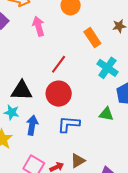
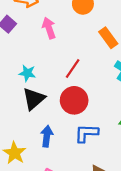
black triangle: (22, 91) -> (34, 99), turned -40
cyan star: (12, 112) -> (27, 73), moved

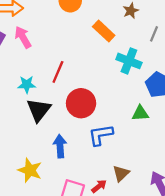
pink arrow: (49, 28) -> (23, 37), moved
red line: (73, 68) -> (58, 72), moved

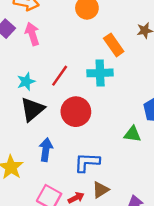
cyan cross: (129, 61) -> (100, 73), moved, turned -35
cyan star: (27, 84) -> (26, 82), turned -30
blue L-shape: (101, 135) -> (87, 162), moved

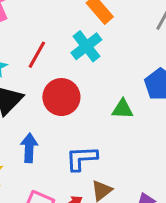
cyan cross: (100, 73) -> (86, 46), turned -30
green triangle: (132, 134) -> (123, 109), moved

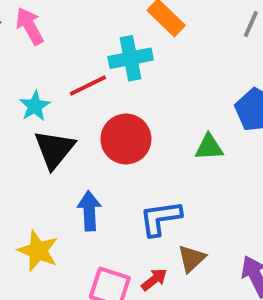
cyan cross: (86, 46) -> (131, 58), moved, turned 32
red line: (37, 55) -> (88, 86), turned 40

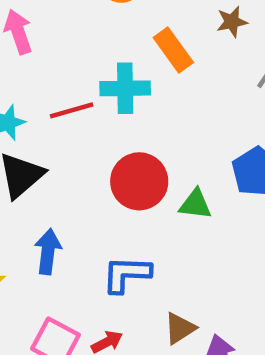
red circle: (126, 139) -> (139, 181), moved
brown triangle: (192, 259) -> (180, 328), moved

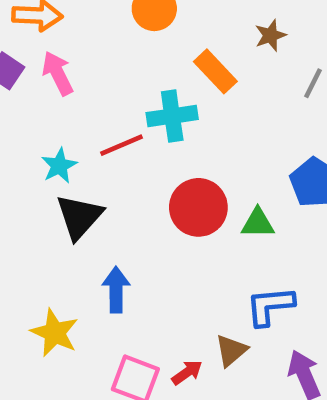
blue L-shape: (126, 274) -> (270, 306), moved
brown triangle: (180, 328) -> (231, 350), moved

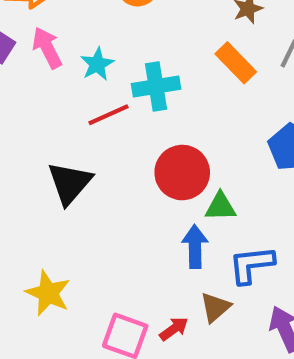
orange rectangle: (215, 71) -> (236, 63), moved
cyan star: (59, 166) -> (97, 64), moved
green triangle: (258, 223) -> (220, 207), moved
blue arrow: (116, 290) -> (195, 247), moved

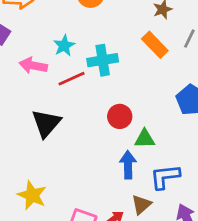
pink arrow: (47, 48) -> (33, 65), moved, turned -52
red circle: (182, 173) -> (120, 116), size x0.7

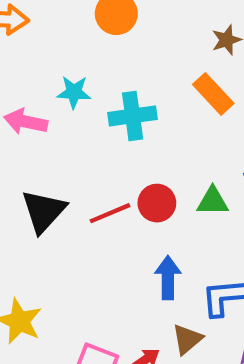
cyan star: (64, 46) -> (74, 92), turned 30
red line: (72, 79) -> (110, 213), moved
green triangle: (145, 139) -> (213, 201), moved

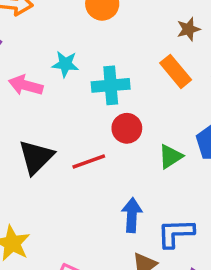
green triangle: (213, 201) -> (170, 156), turned -36
red circle: (157, 203) -> (127, 128), moved

